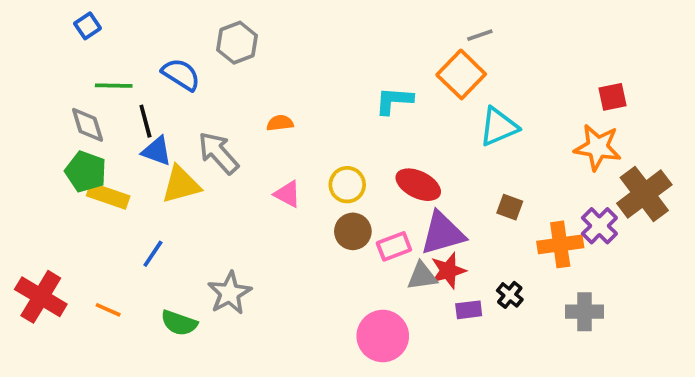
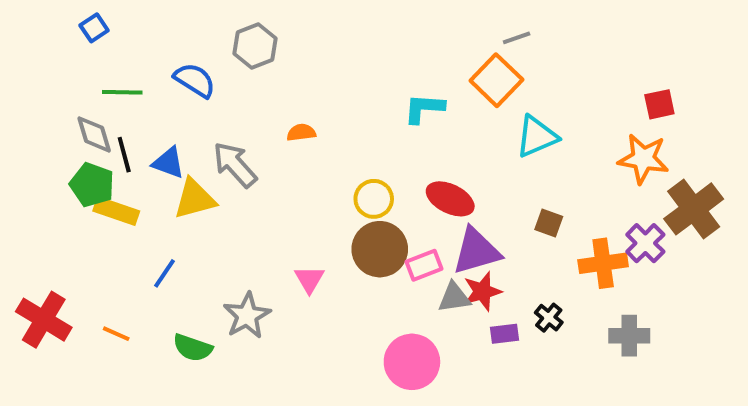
black line: (145, 121) -> (124, 155), moved
pink triangle: (287, 194) -> (309, 279), moved, turned 32
brown circle: (353, 231) -> (380, 249), size x1.4

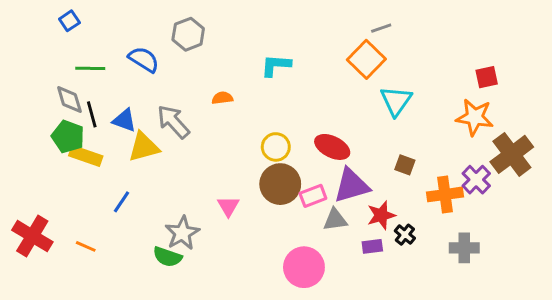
cyan L-shape: (424, 108) -> (276, 65), moved
cyan triangle: (537, 137) -> (396, 101), turned -32
red star: (482, 291) -> (381, 215), moved
green semicircle: (193, 348) -> (167, 257), moved

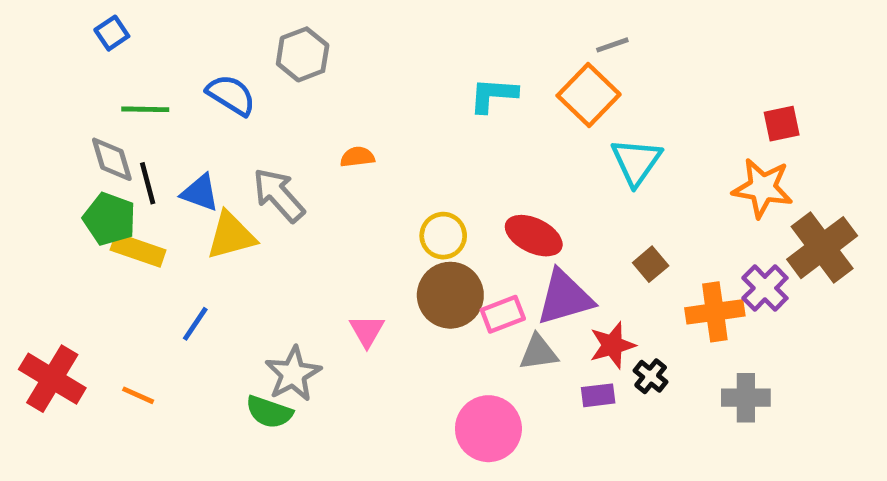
cyan L-shape: (276, 65) -> (493, 95), moved
brown square: (405, 165) -> (651, 264), turned 30

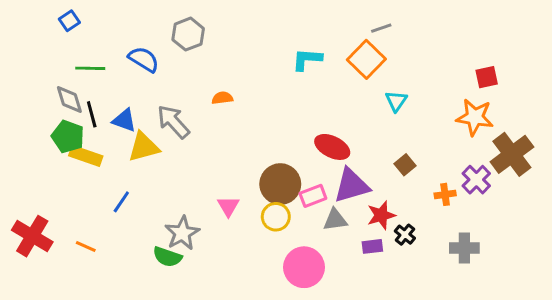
cyan triangle: (636, 162) -> (396, 101), size x0.7
yellow circle: (443, 236) -> (276, 217), moved
orange cross: (715, 312) -> (445, 194), size x0.6

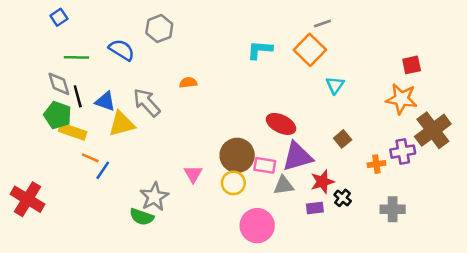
purple cross: (476, 180) -> (403, 152), turned 35
pink rectangle: (313, 196) -> (265, 165), turned 30
orange line: (86, 246) -> (90, 158), moved

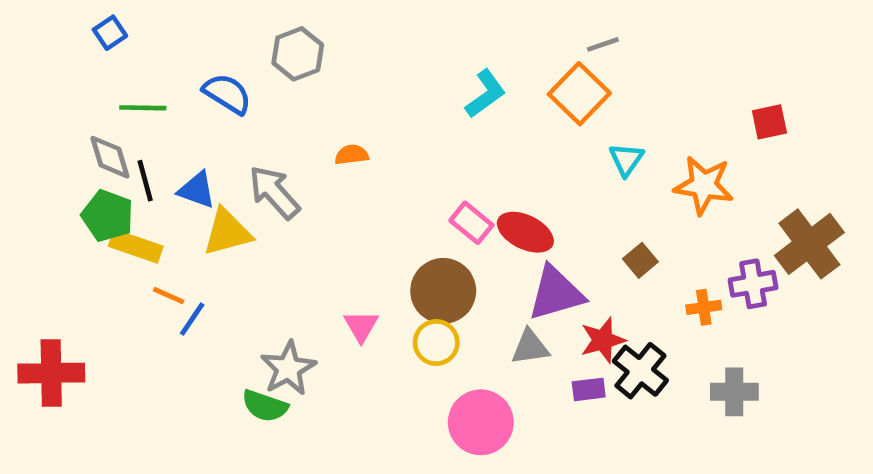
cyan L-shape: (260, 50) -> (485, 94), turned 140
orange star: (401, 99) -> (704, 185), moved
pink rectangle: (265, 165) -> (471, 223), moved, turned 30
black cross: (343, 198) -> (640, 371), size x1.6
red cross: (28, 199) -> (51, 373), turned -32

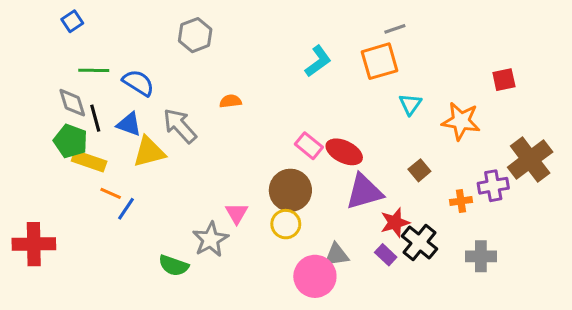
blue semicircle: (227, 94) -> (138, 83), moved
orange square: (579, 94) -> (380, 61), turned 30
gray triangle: (530, 347) -> (336, 255), moved
gray star: (288, 368) -> (210, 239), moved
purple rectangle: (589, 389) -> (386, 255), turned 50

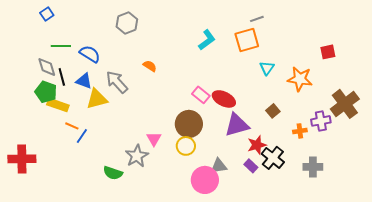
orange semicircle: (230, 101) -> (150, 66), turned 40

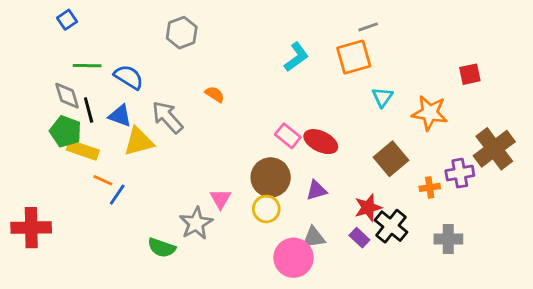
brown square: (273, 111) -> (391, 159), size x1.6
purple triangle: (237, 125) -> (316, 190), moved, size x0.6

